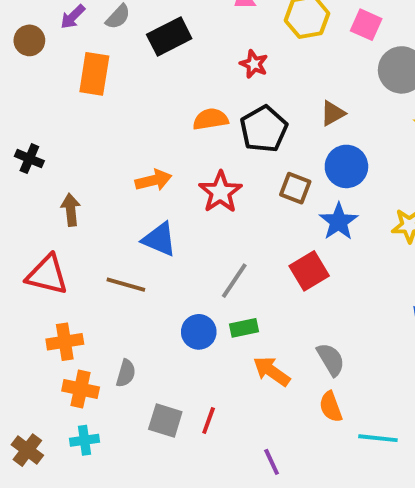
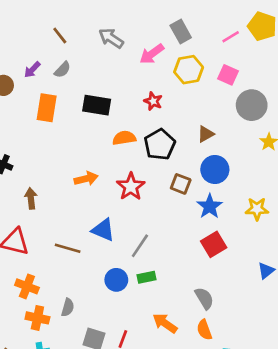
black rectangle: (169, 36) -> (97, 105), moved, turned 36
blue triangle: (159, 239) -> (103, 230), moved
red square: (309, 271) -> (214, 244), moved
orange cross: (65, 342) -> (27, 286), turned 30
orange arrow: (272, 371) -> (165, 323), moved

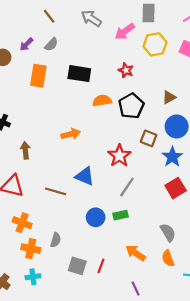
gray rectangle: (181, 32) -> (149, 13), turned 30
red star: (131, 187) -> (119, 156), moved
gray line: (140, 246) -> (127, 187), moved

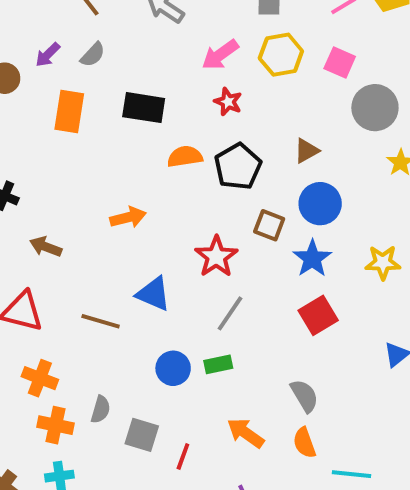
pink arrow: (125, 31) -> (220, 55), moved
brown arrow: (25, 150) -> (46, 247), turned -63
gray square: (77, 266) -> (142, 435), moved

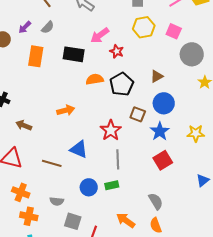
pink arrow: (220, 55) -> (100, 35), moved
gray line: (230, 313) -> (118, 159), turned -36
gray semicircle: (101, 409) -> (57, 201), moved, turned 80

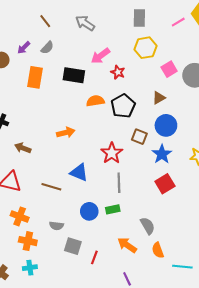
pink square: (174, 31) -> (169, 69), moved, turned 35
gray semicircle: (156, 201) -> (148, 226), moved

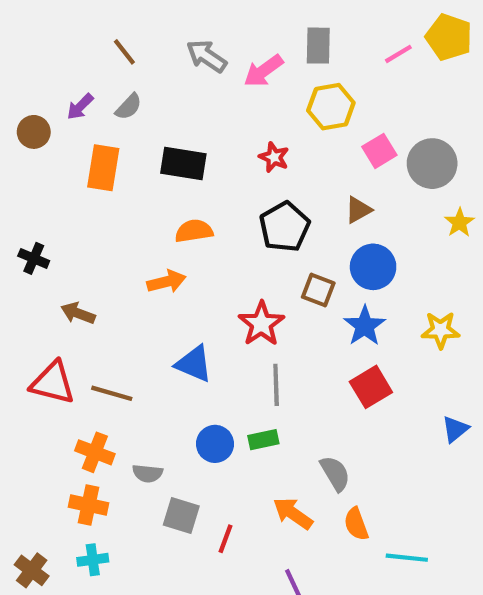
pink arrow: (100, 56) -> (263, 71), moved
orange semicircle: (95, 101) -> (194, 231), moved
brown line: (51, 187) -> (112, 393), moved
orange cross: (20, 216) -> (95, 452), moved

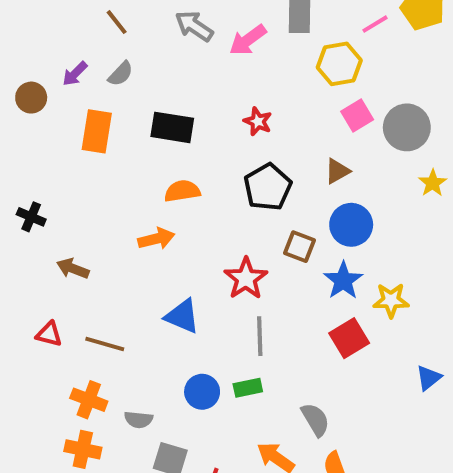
yellow hexagon: (331, 107) -> (339, 64), moved
yellow star: (441, 330) -> (391, 300), moved
red triangle: (53, 383) -> (49, 334), size x0.6

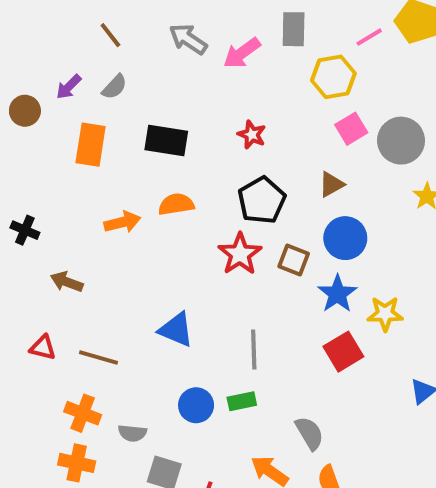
orange arrow: (156, 239) -> (122, 222), moved
red star: (246, 278) -> (240, 254), moved

